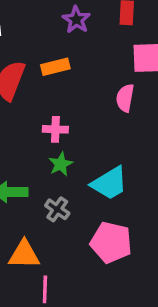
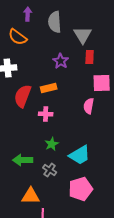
pink cross: (55, 129) -> (46, 114), moved
pink pentagon: (111, 242) -> (81, 189), turned -30

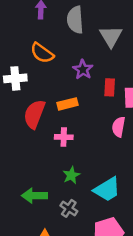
orange semicircle: (18, 37) -> (42, 53), moved
red rectangle: (90, 57) -> (110, 87), moved

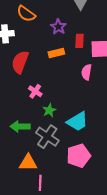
orange rectangle: (68, 104) -> (56, 53), moved
pink cross: (64, 137) -> (35, 91), moved, turned 32
gray cross: (69, 208) -> (47, 137), size x1.6

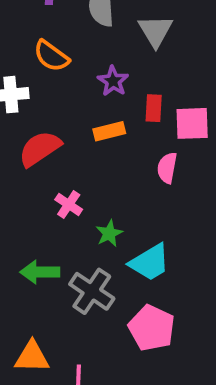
red semicircle: (20, 62) -> (40, 149), turned 35
green star: (49, 110) -> (109, 233), moved
pink pentagon: (78, 156) -> (152, 328), turned -30
orange triangle: (28, 163) -> (32, 357), moved

